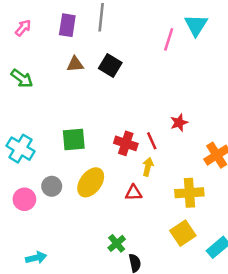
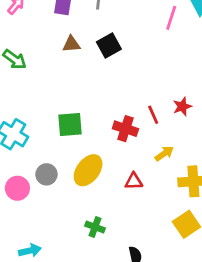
black square: (110, 65) -> (109, 46), turned 30
red line: (152, 141) -> (153, 115), moved
yellow arrow: (148, 167) -> (164, 154), moved, turned 42
green cross: (117, 243) -> (95, 227), moved, turned -30

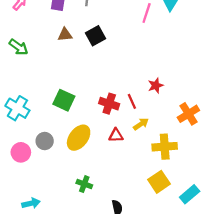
red line: (153, 115) -> (132, 101), moved
green square: (70, 124) -> (64, 100), turned 30
red triangle: (134, 181) -> (116, 135), moved

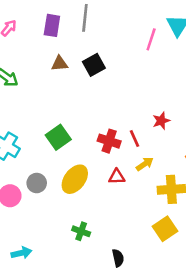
green square: (64, 100) -> (58, 137), turned 30

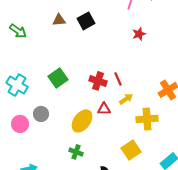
red star: (161, 121) -> (139, 34), moved
yellow ellipse: (75, 179) -> (82, 121), moved
yellow square: (165, 229) -> (131, 150), moved

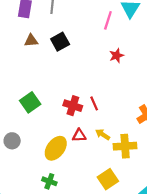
yellow arrow: (126, 99) -> (103, 134), moved, turned -112

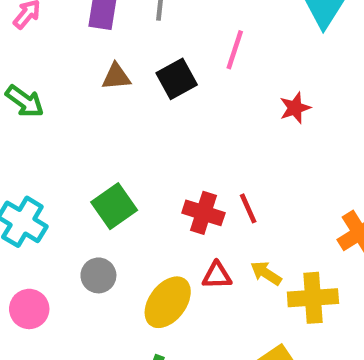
pink line: (108, 20) -> (235, 50), moved
gray circle: (12, 141) -> (98, 275), moved

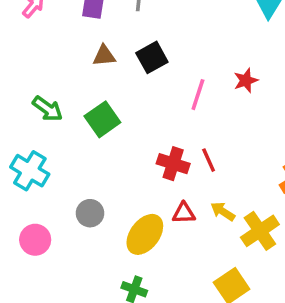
pink line: (235, 50) -> (198, 95), moved
green arrow: (25, 101) -> (48, 109), moved
green square: (114, 206) -> (102, 119), moved
yellow cross: (313, 298) -> (260, 231), turned -30

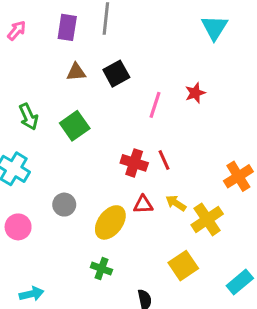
green arrow: (48, 109) -> (29, 117), turned 30

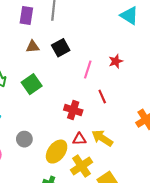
cyan triangle: (215, 27) -> (129, 16), turned -30
red line: (164, 160) -> (102, 97), moved
yellow arrow: (176, 203) -> (102, 138), size x1.5
yellow cross: (207, 219) -> (81, 166), moved

